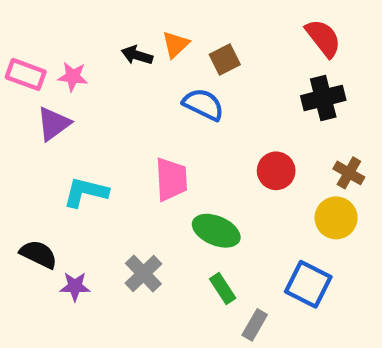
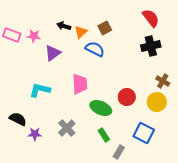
orange triangle: (176, 44) -> (81, 32), moved
purple triangle: (54, 124) -> (53, 53), moved
red circle: (276, 171) -> (127, 97), moved

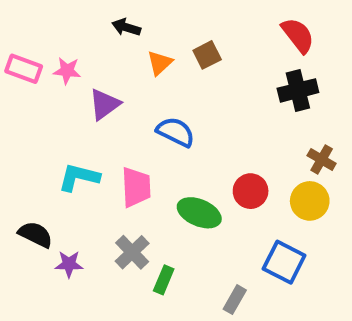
black arrow: (64, 26) -> (126, 27), moved
blue semicircle: (95, 49) -> (176, 132), moved
pink trapezoid: (80, 84) -> (136, 187), moved
green rectangle: (104, 135) -> (164, 280), moved, turned 56

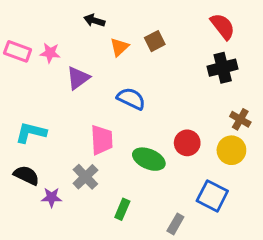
cyan L-shape: (79, 177) -> (31, 133), moved
gray cross: (132, 252) -> (85, 177), moved

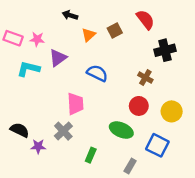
red semicircle: (223, 26) -> (145, 20), moved
brown cross: (240, 119) -> (145, 78), moved
cyan L-shape: (31, 133) -> (28, 69), moved
green ellipse: (149, 159) -> (121, 130), moved

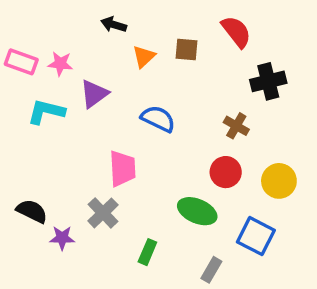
brown square: (115, 31) -> (187, 49), turned 32

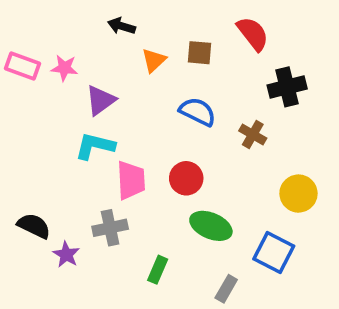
cyan L-shape: (46, 112) -> (95, 146), moved
blue semicircle: (158, 119) -> (198, 112), moved
red circle: (226, 172) -> (186, 178), moved
gray cross: (103, 213) -> (110, 228), turned 32
purple star: (62, 238) -> (66, 254), turned 30

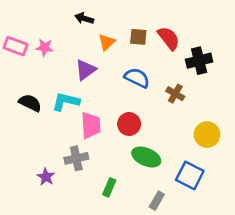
red semicircle: (253, 34) -> (169, 38), moved
purple triangle: (101, 100) -> (86, 70), moved
black semicircle: (34, 226) -> (30, 103), moved

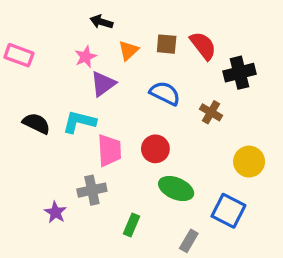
pink star: (45, 47) -> (86, 57), moved, turned -30

